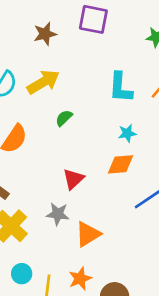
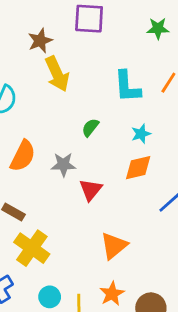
yellow arrow: (43, 82) -> (57, 74), moved, turned 104
green semicircle: (64, 118) -> (90, 128), moved
gray star: (58, 214) -> (63, 165), moved

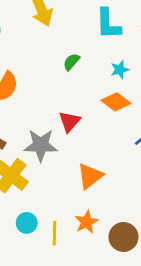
gray star: (63, 165) -> (41, 145), moved, size x1.4
orange diamond: (138, 168) -> (116, 102), turned 48

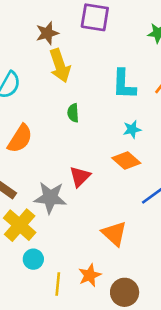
green semicircle: (71, 62) -> (73, 113), moved, turned -48
orange triangle: (90, 176) -> (114, 233), moved, turned -44
cyan circle: (27, 223) -> (33, 259), moved

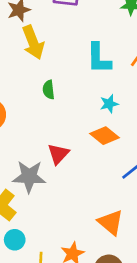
orange triangle: (114, 233) -> (111, 222), moved

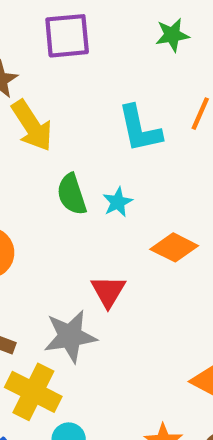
green semicircle: (49, 90) -> (72, 194), size x1.4
cyan star: (109, 104) -> (118, 202), moved

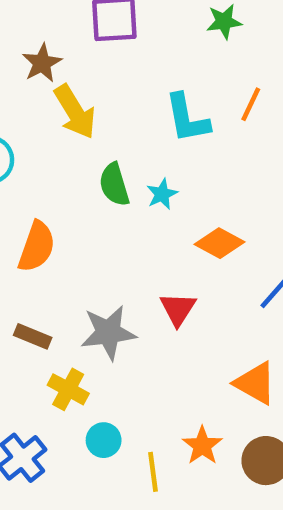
red triangle: (108, 291) -> (178, 309), moved
yellow cross: (33, 392) -> (68, 389), size x0.7

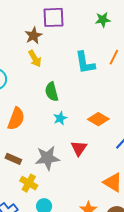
brown star: (42, 63) -> (33, 36), moved
yellow arrow: (75, 112) -> (35, 59), size x0.7
cyan star: (162, 194) -> (60, 118), moved

